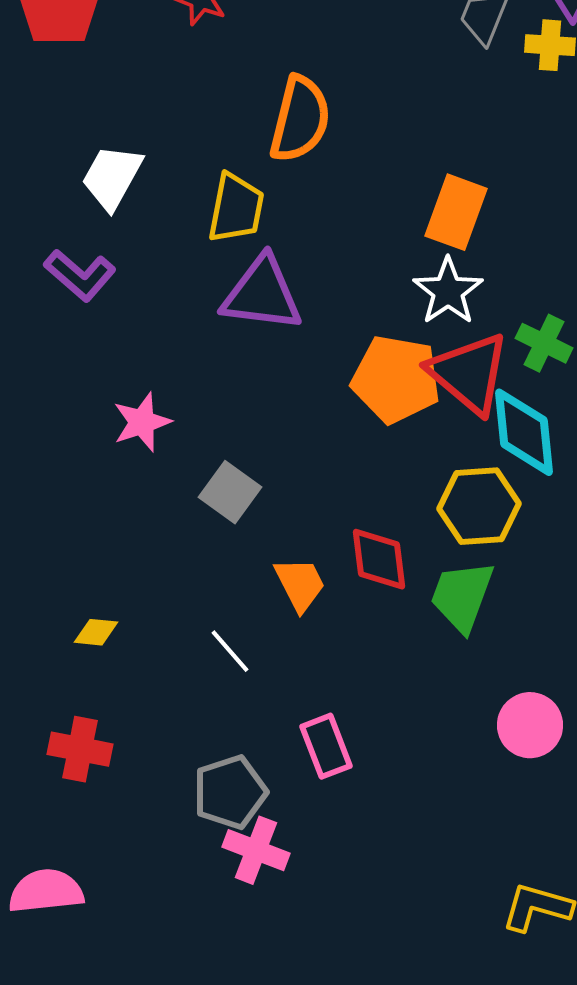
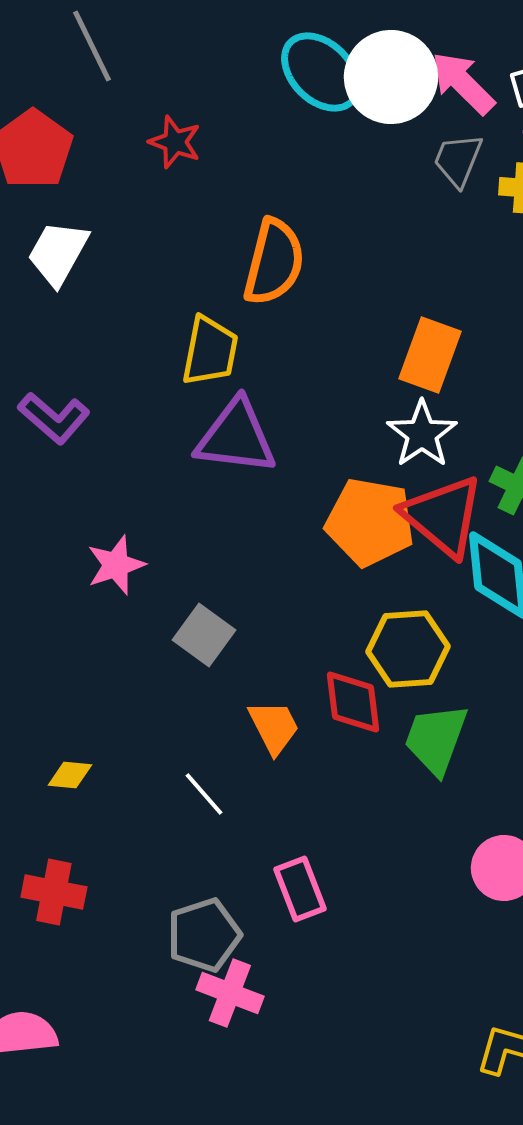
white trapezoid: (112, 177) -> (58, 253), moved
yellow hexagon: (479, 506) -> (408, 649), moved

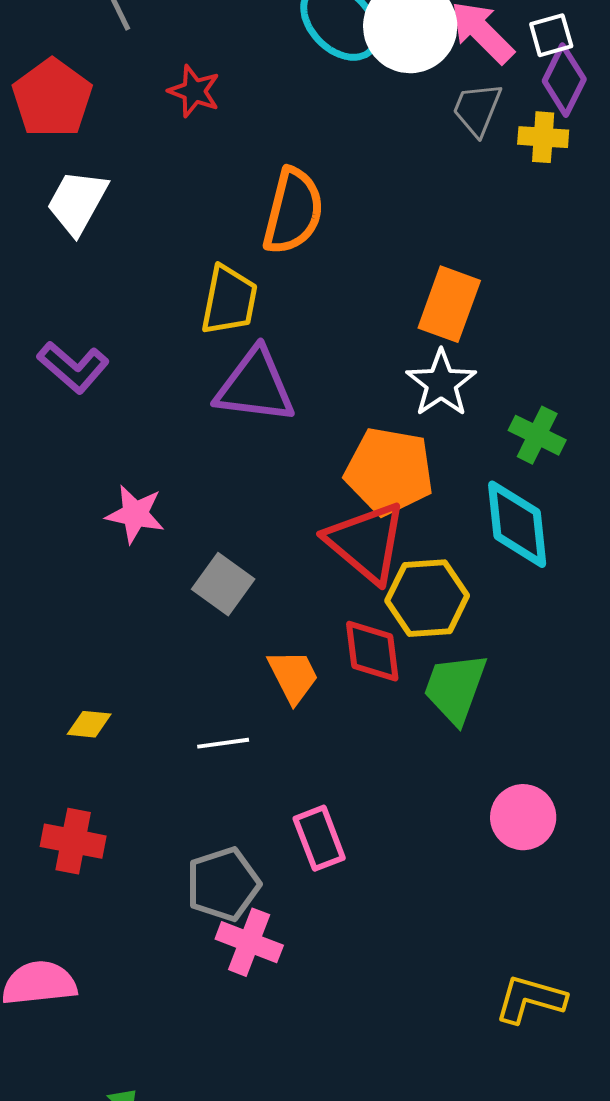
red triangle: (443, 516) -> (366, 542), moved
pink star: (116, 565) -> (135, 514), turned 30
white line: (204, 794) -> (223, 743), turned -57

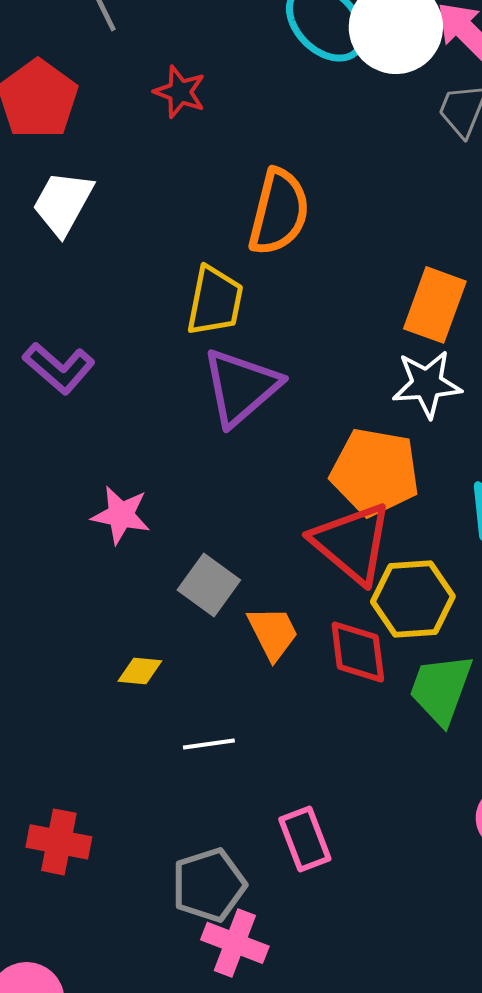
white star: (441, 383) -> (427, 384), turned 30
purple triangle: (255, 386) -> (241, 387), turned -48
orange trapezoid: (293, 676) -> (273, 633), moved
yellow diamond: (89, 724) -> (140, 671), moved

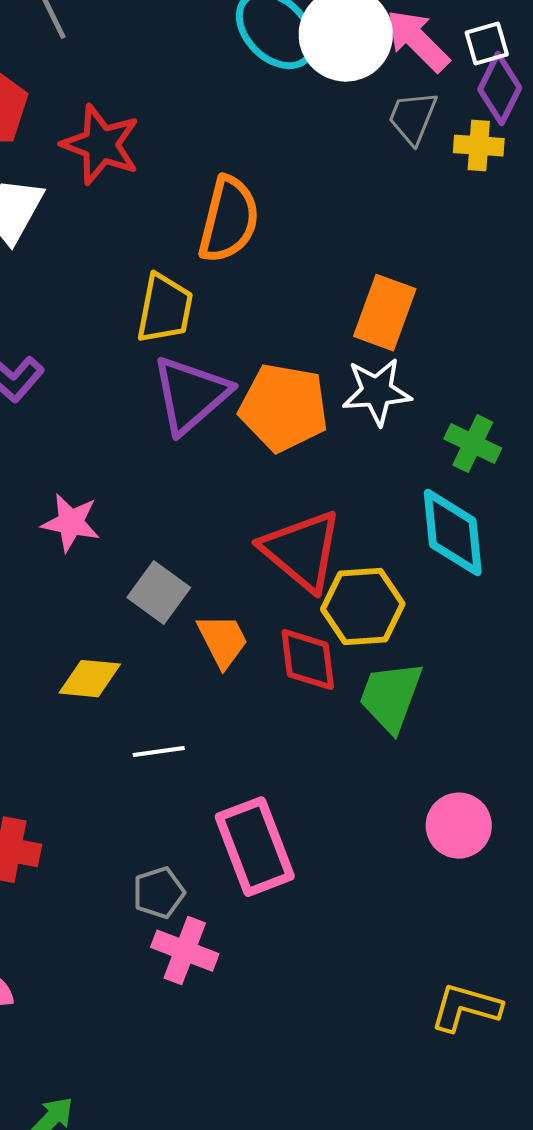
red star: (180, 92) -> (101, 145), moved, size x1.5
orange pentagon: (375, 472) -> (284, 408), moved
yellow diamond: (140, 671) -> (90, 679), size x1.4
pink rectangle: (305, 839) -> (255, 847), size x1.5
gray pentagon: (209, 885) -> (159, 893), size x0.7

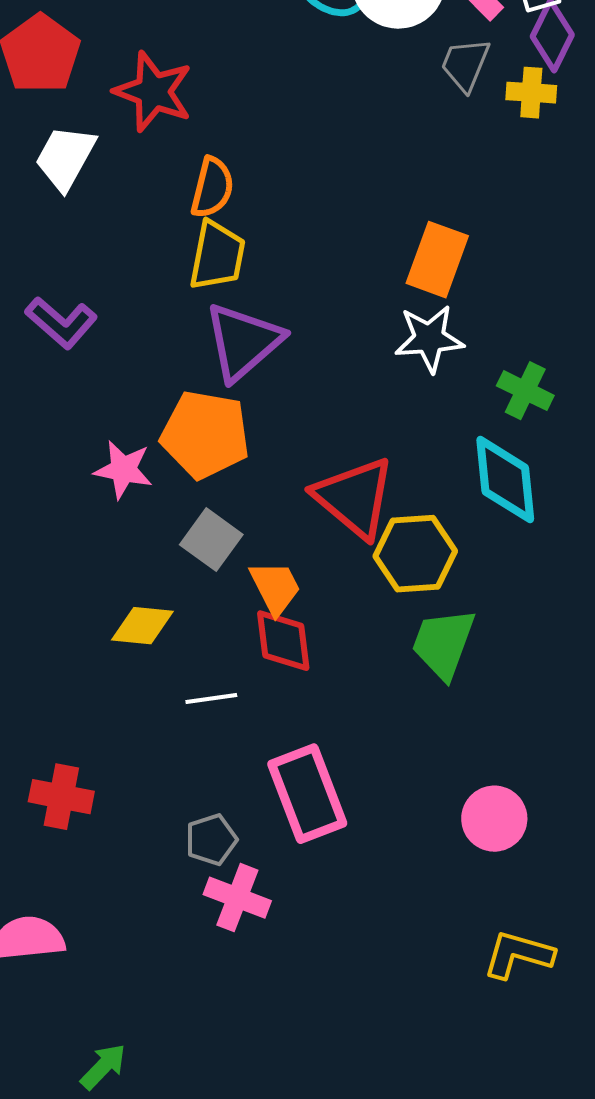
orange semicircle: (229, 220) -> (212, 188), moved, size x0.7
orange pentagon: (284, 408) -> (205, 435), moved
red diamond: (308, 660) -> (283, 641), moved
pink circle: (459, 826) -> (494, 819), moved

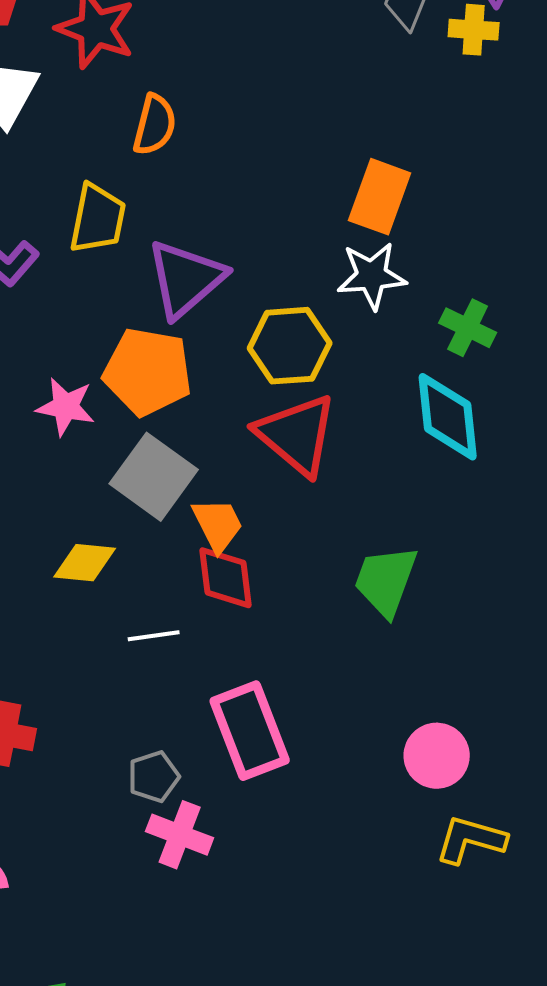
yellow trapezoid: (217, 256) -> (98, 219), moved
gray square: (211, 540) -> (154, 477), size x1.4
yellow hexagon: (415, 554) -> (290, 346), moved
yellow L-shape: (518, 955) -> (471, 840), moved

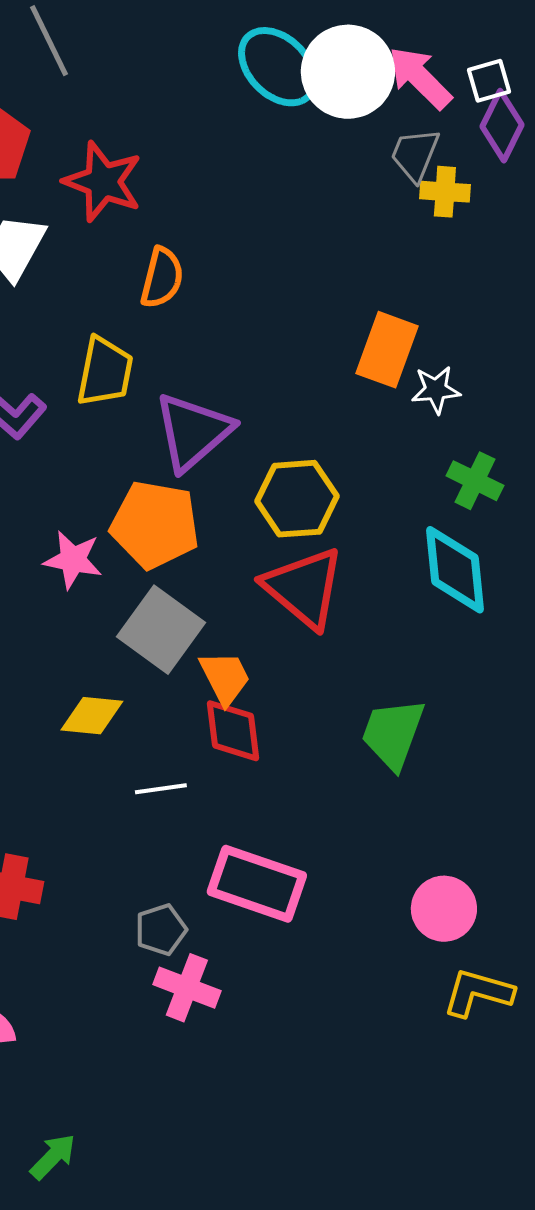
yellow cross: (474, 30) -> (445, 192), moved
white star: (372, 276) -> (436, 390), moved, size x0.7
pink rectangle: (250, 731) -> (257, 884), turned -50

